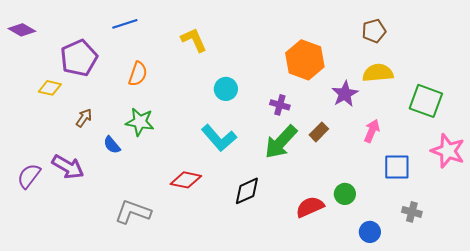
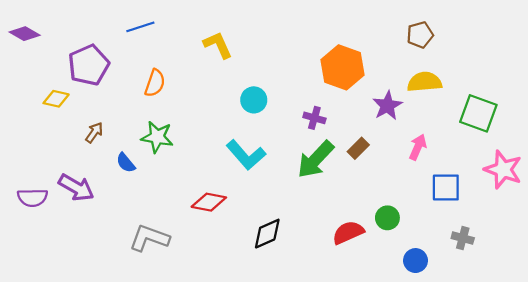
purple semicircle: (29, 176) -> (32, 198), turned -128
black diamond: (247, 191) -> (267, 234), moved

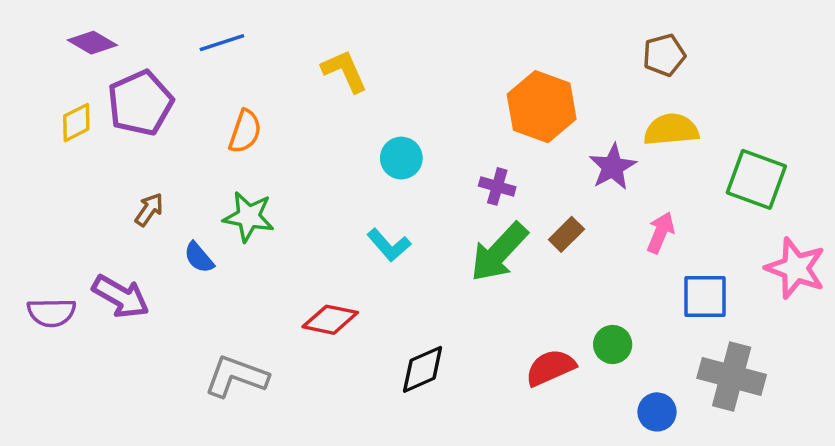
purple diamond: (25, 34) -> (92, 43), moved
yellow diamond: (56, 99) -> (76, 123), moved, turned -40
cyan L-shape: (246, 155) -> (389, 245), size x0.7
gray cross: (463, 238) -> (732, 376), size x1.8

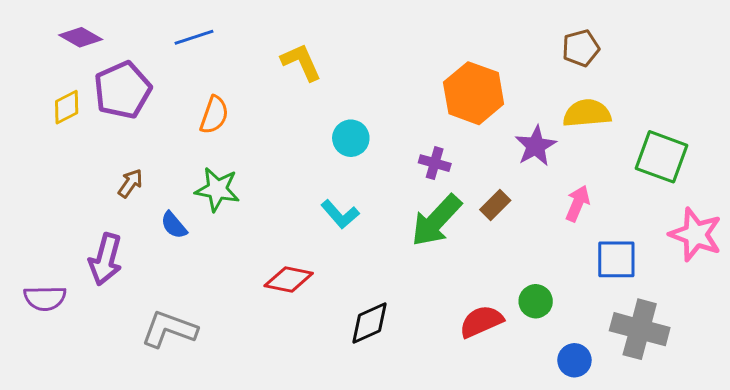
purple arrow: (121, 297) -> (105, 259), turned 75
purple semicircle: (51, 313) -> (45, 298), moved
gray L-shape: (236, 376) -> (169, 329), moved

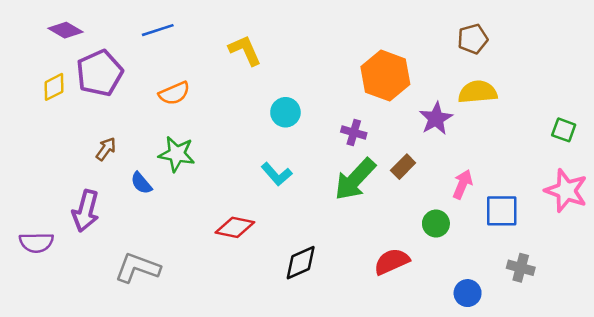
orange semicircle: (214, 115) -> (174, 93), turned 48
green square: (661, 157) -> (564, 130), moved, size x0.6
pink arrow: (578, 203) -> (462, 184), moved
green circle: (536, 301) -> (436, 224), moved
gray cross: (640, 329) -> (521, 268), size x0.6

